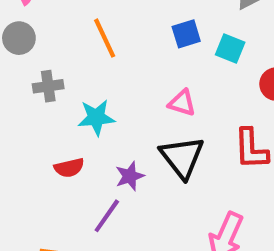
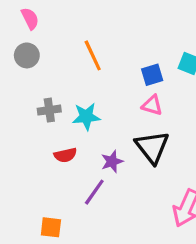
blue square: (186, 34) -> (152, 75), moved
gray cross: (48, 86) -> (49, 110), moved

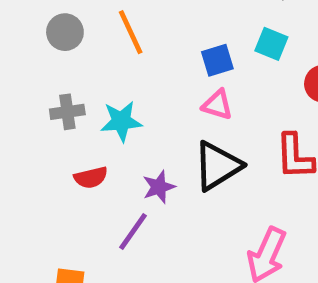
gray circle: (27, 55) -> (65, 32), moved
black triangle: (152, 147) -> (217, 166), turned 36

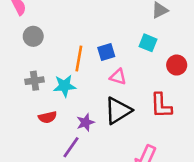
orange line: (131, 32) -> (79, 59), moved, turned 35
blue square: (217, 60) -> (106, 52), moved

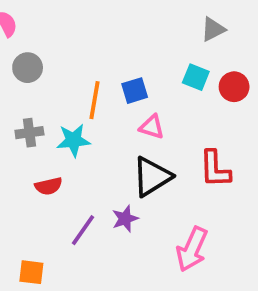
red circle: (177, 65) -> (234, 87), moved
purple star: (85, 122) -> (125, 219), moved

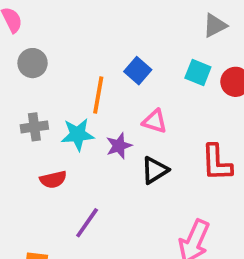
blue square: (135, 91) -> (138, 71), moved, turned -32
black triangle: (152, 177) -> (155, 170), size x0.7
purple star: (125, 219) -> (119, 146), moved

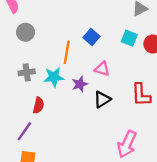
red semicircle: (53, 180) -> (38, 105), turned -63
purple line: (87, 223) -> (24, 131), moved

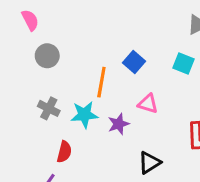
gray cross: (27, 72) -> (49, 108), turned 35
black triangle: (102, 99) -> (149, 163), moved

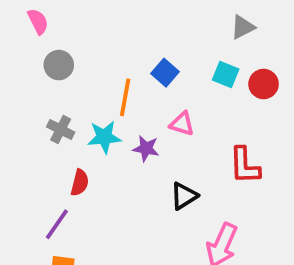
purple star: (118, 124) -> (146, 148), turned 30

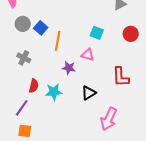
blue square: (165, 73) -> (41, 28), moved
cyan square: (226, 75) -> (97, 33), moved
cyan star: (104, 137) -> (54, 92), moved

